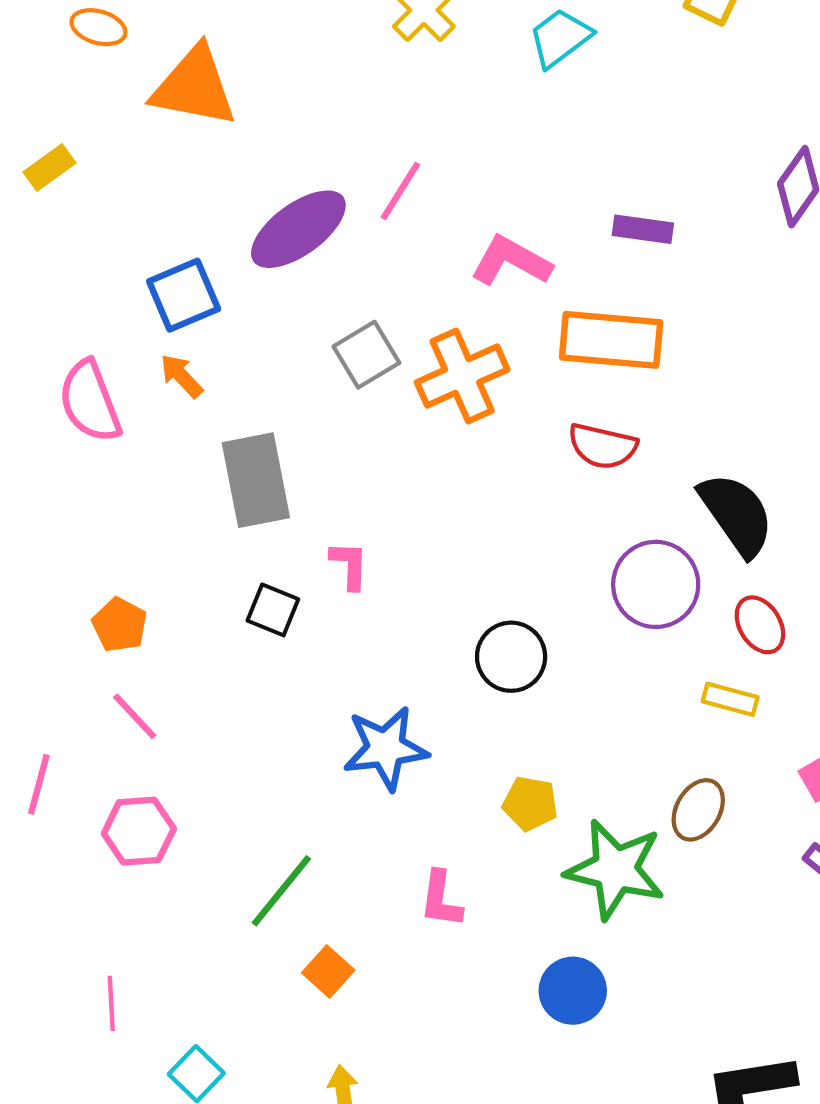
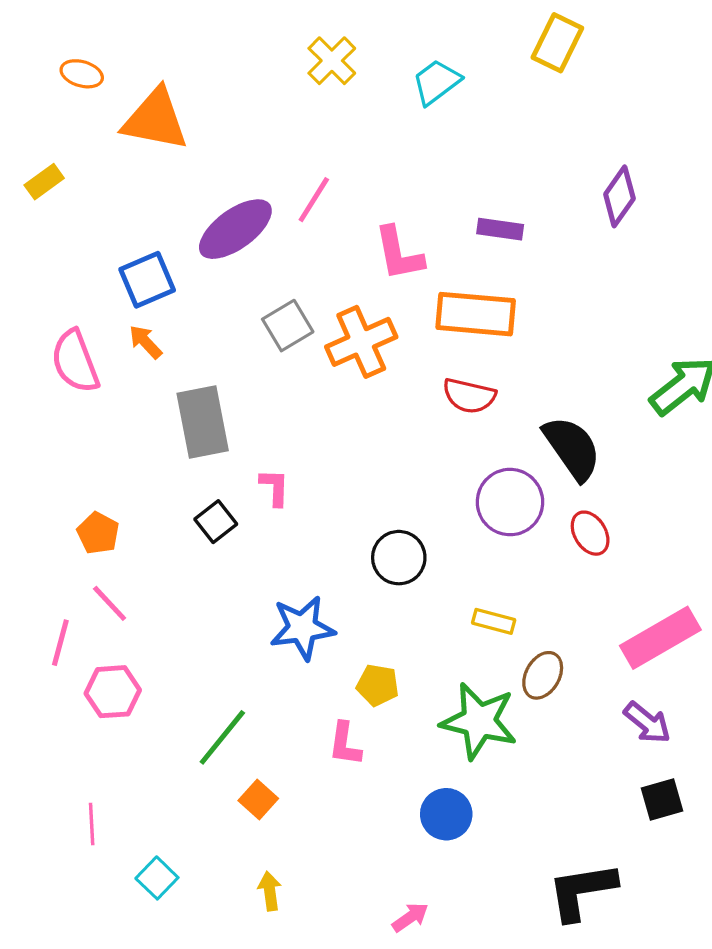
pink L-shape: (511, 261) -> (399, 254), turned -130
black square: (273, 610) -> (216, 522), turned 30
yellow rectangle: (730, 699) -> (494, 621), moved
pink line: (39, 784) -> (60, 643), moved
yellow pentagon: (530, 803) -> (378, 685), moved

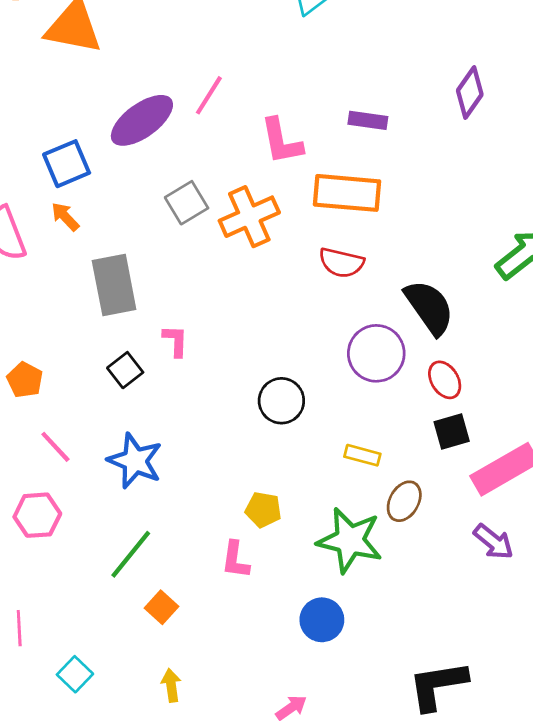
pink line: (110, 603) -> (55, 447), moved
blue star: (302, 628) -> (135, 461), moved, turned 30
black square: (662, 800) -> (452, 431), moved

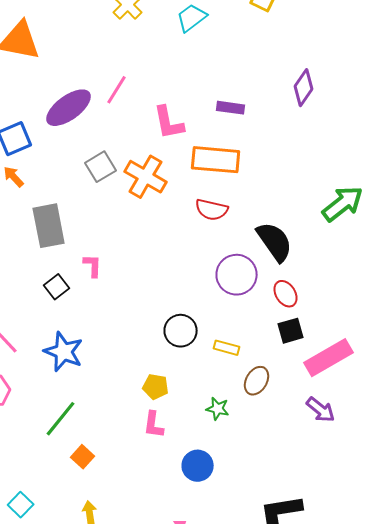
orange cross: (249, 217) -> (146, 177), turned -36
black circle: (281, 401) -> (181, 331), moved
green star: (350, 540) -> (218, 409), size x0.5
pink L-shape: (235, 560) -> (154, 425), moved

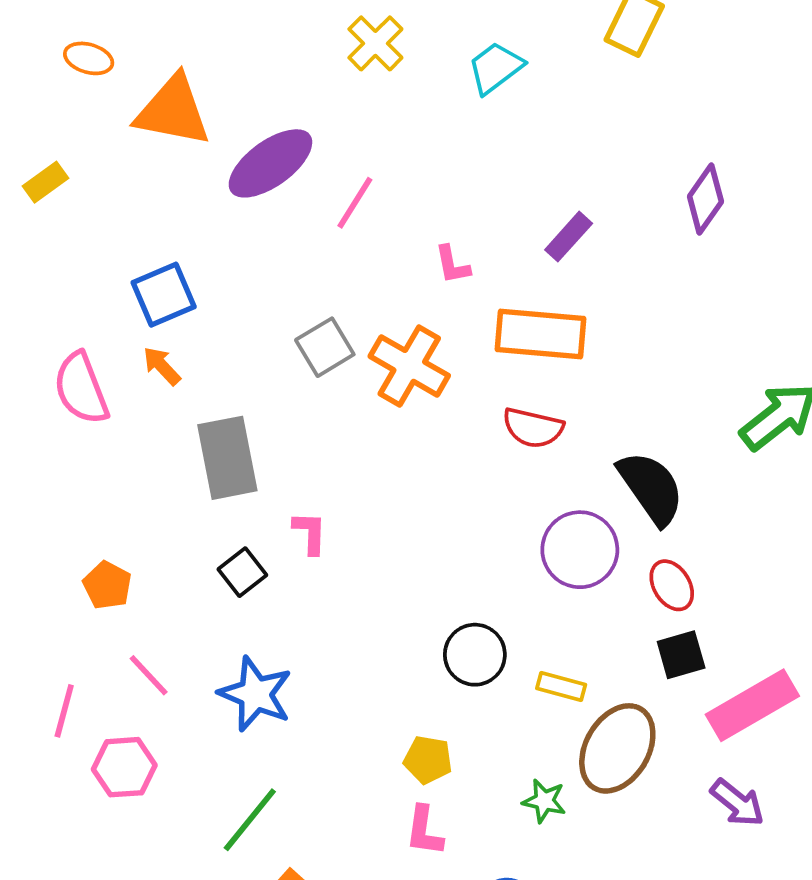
purple ellipse: (69, 108) -> (270, 163), moved
purple rectangle: (231, 108) -> (569, 237), turned -56
pink L-shape: (169, 123) -> (452, 265), size x0.6
brown ellipse: (257, 381) -> (617, 748), size x1.6

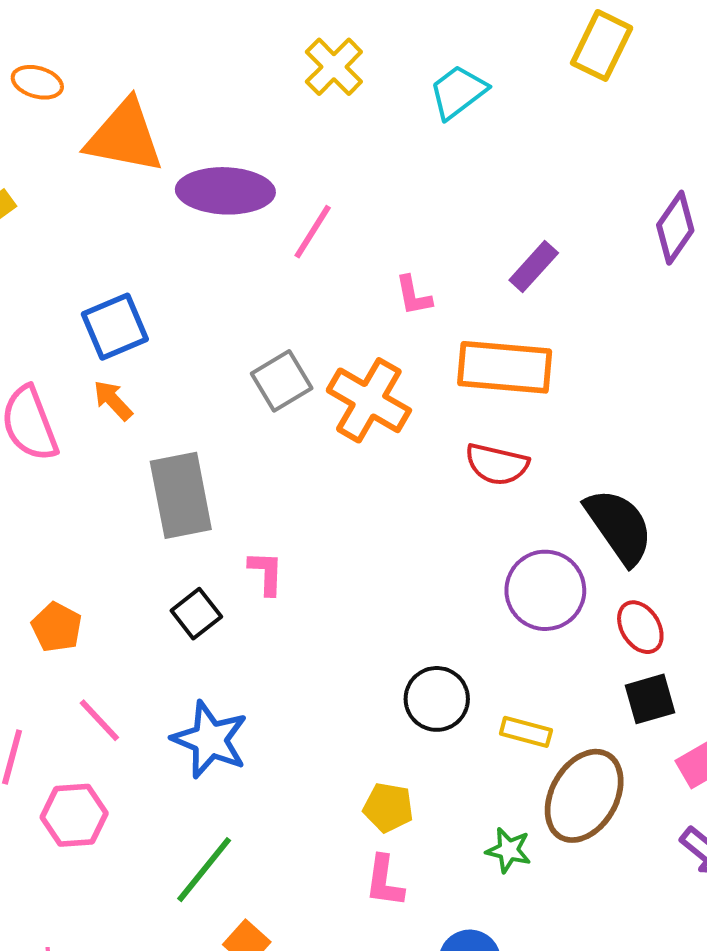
purple ellipse: (270, 163) -> (225, 191), turned 38

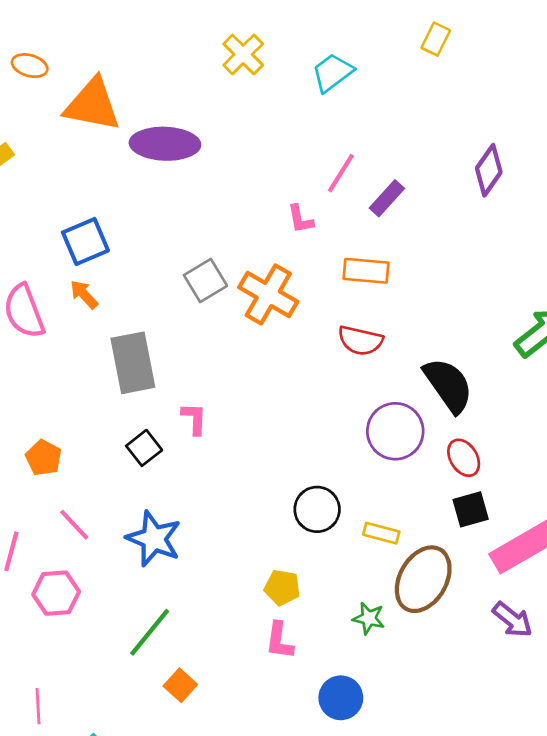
yellow rectangle: (602, 45) -> (436, 39), size x0.7
pink line: (313, 232) -> (341, 173), moved
orange rectangle: (505, 367) -> (366, 271), size x0.7

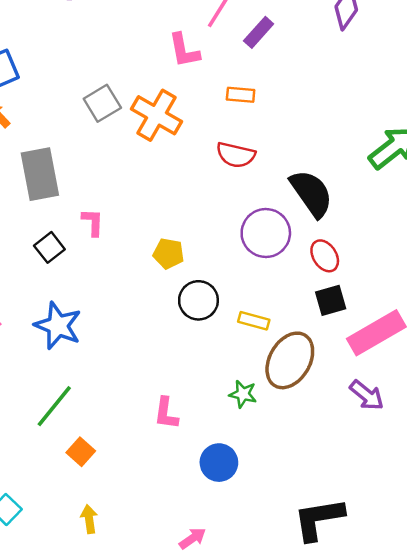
pink L-shape: (300, 219) -> (184, 50), size x1.4
orange rectangle: (366, 271) -> (241, 95), size x0.7
yellow pentagon: (282, 588) -> (168, 253), moved

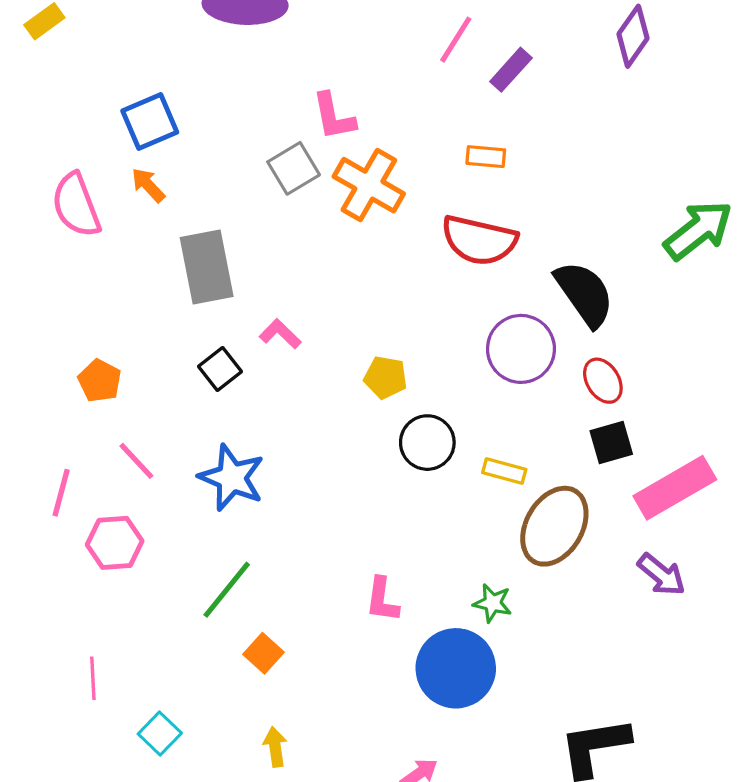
pink L-shape: (184, 50) -> (334, 116), moved
red semicircle: (236, 155) -> (479, 240), size x1.4
pink L-shape: (93, 222) -> (280, 334), turned -48
green star: (243, 394) -> (493, 603), moved
blue circle: (219, 463) -> (456, 668), size x1.5

